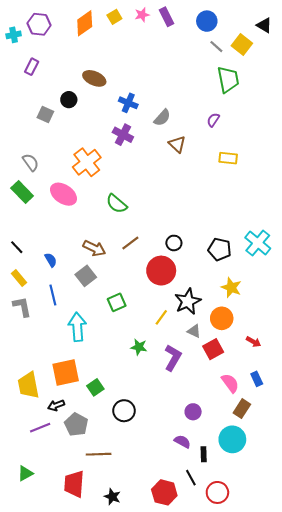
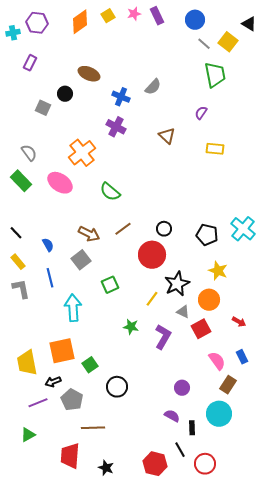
gray semicircle: (162, 118) -> (153, 87), moved
green triangle: (25, 473) -> (28, 435), moved

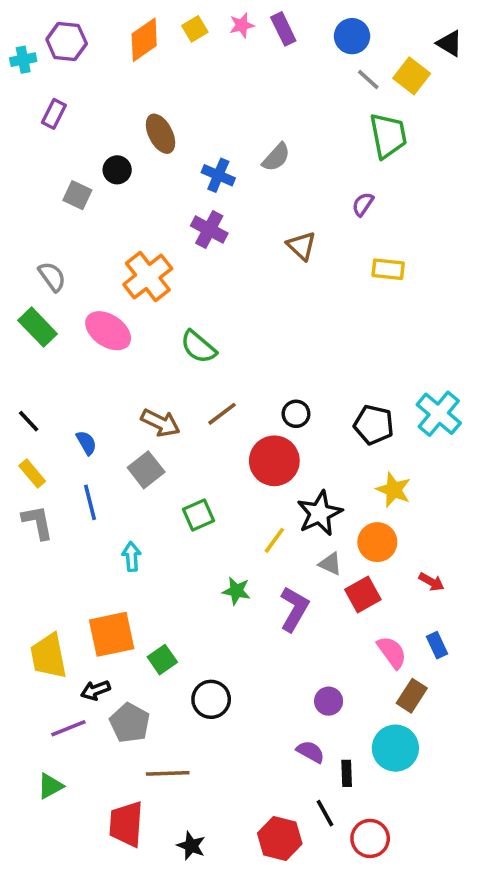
brown ellipse: (89, 74) -> (160, 134), turned 40
cyan arrow: (73, 308) -> (132, 557), size x0.6

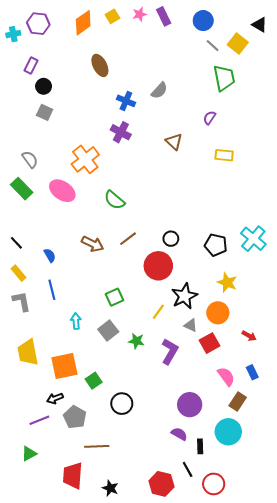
brown ellipse: (160, 134) -> (100, 65), moved
black circle: (117, 170) -> (44, 86), moved
gray square: (146, 470) -> (108, 331), moved
yellow trapezoid: (48, 656) -> (28, 352), moved
purple circle: (329, 701) -> (190, 405), size x1.5

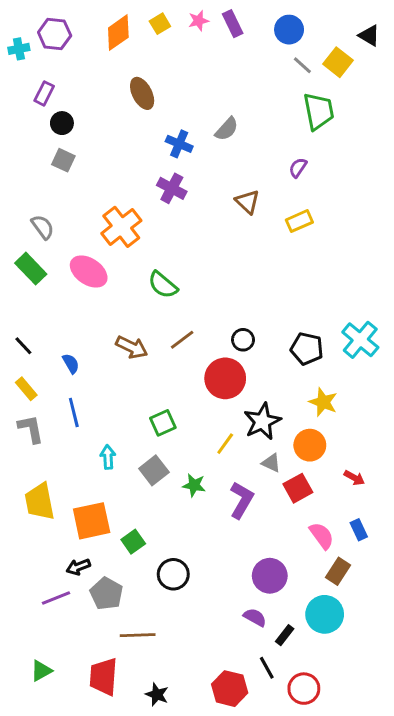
yellow rectangle: (224, 155) -> (299, 221), moved, turned -30
black rectangle: (200, 446) -> (285, 635), turned 40
green triangle: (29, 454) -> (41, 671), moved

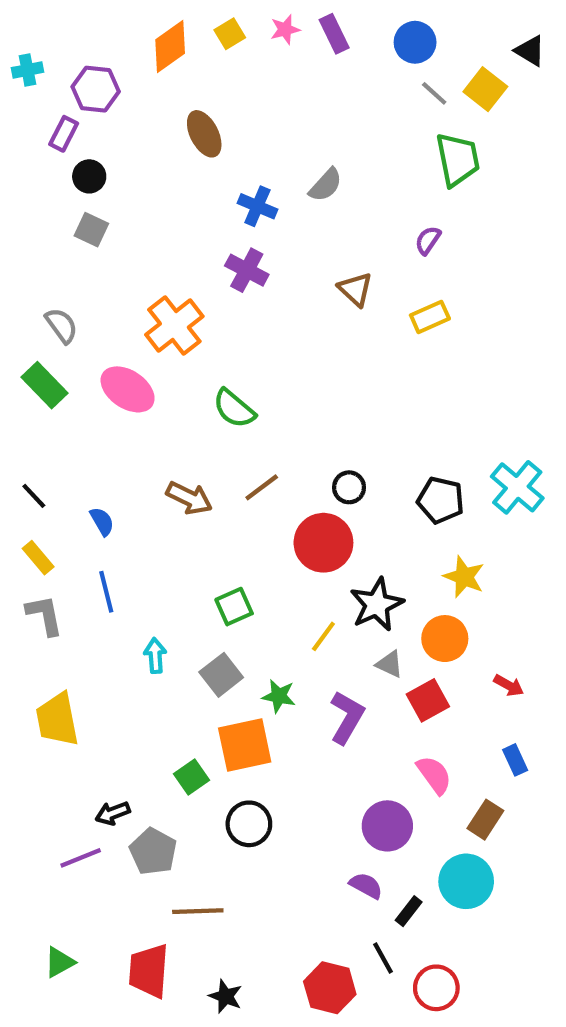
purple hexagon: (55, 34) -> (96, 89), moved
orange square: (92, 521) -> (245, 745), moved
pink semicircle: (322, 536) -> (434, 775), moved

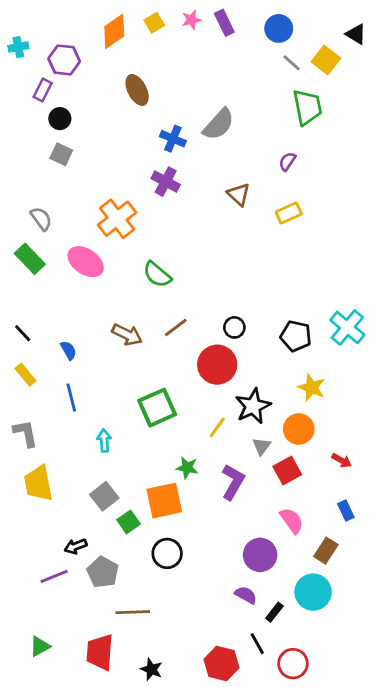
gray semicircle: (326, 185) -> (219, 124), size x1.4
green square: (234, 607) -> (157, 408), size x1.5
gray L-shape: (44, 615) -> (25, 433), moved
gray triangle: (389, 664) -> (262, 446), turned 42
gray square: (221, 675) -> (104, 496), moved

